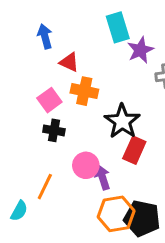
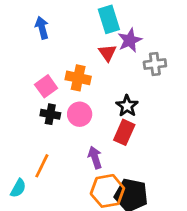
red triangle: (69, 62) -> (107, 53), moved, turned 30
black star: (122, 121) -> (127, 106), moved, size x0.7
pink circle: (86, 165) -> (80, 114), moved

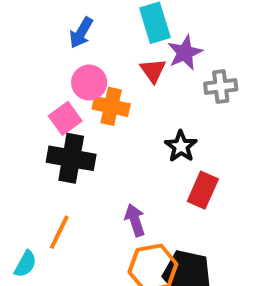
blue arrow: (42, 28) -> (81, 33), moved, turned -135
black cross: (50, 114) -> (71, 158), size x1.6
pink circle: (80, 114) -> (89, 83), moved
red rectangle: (124, 132) -> (203, 190), moved

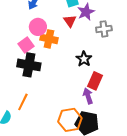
purple arrow: (135, 220) -> (88, 96), moved

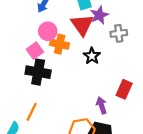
red triangle: (70, 21) -> (82, 25), size x1.6
black star: (84, 59) -> (92, 56), moved
red rectangle: (95, 81) -> (124, 89), moved

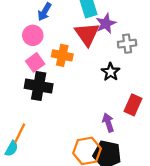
pink circle: (48, 31) -> (33, 35), moved
black star: (92, 56) -> (111, 72), moved
orange line: (32, 112) -> (20, 133), moved

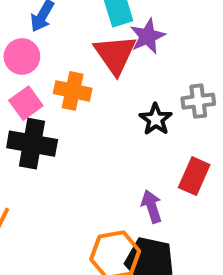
gray cross: (127, 44) -> (198, 101), moved

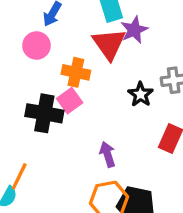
pink square: (26, 103) -> (70, 101), moved
purple arrow: (152, 206) -> (107, 154), moved

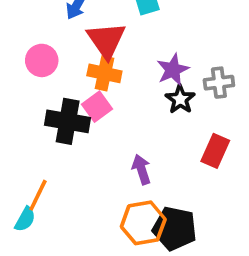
purple star: (134, 30) -> (173, 70), moved
red triangle: (109, 44) -> (106, 40), moved
pink circle: (36, 46) -> (42, 60), moved

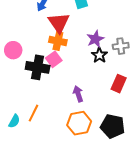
pink circle: (42, 60) -> (13, 50), moved
orange line: (38, 195) -> (33, 113), moved
black pentagon: (175, 228) -> (113, 126), moved

